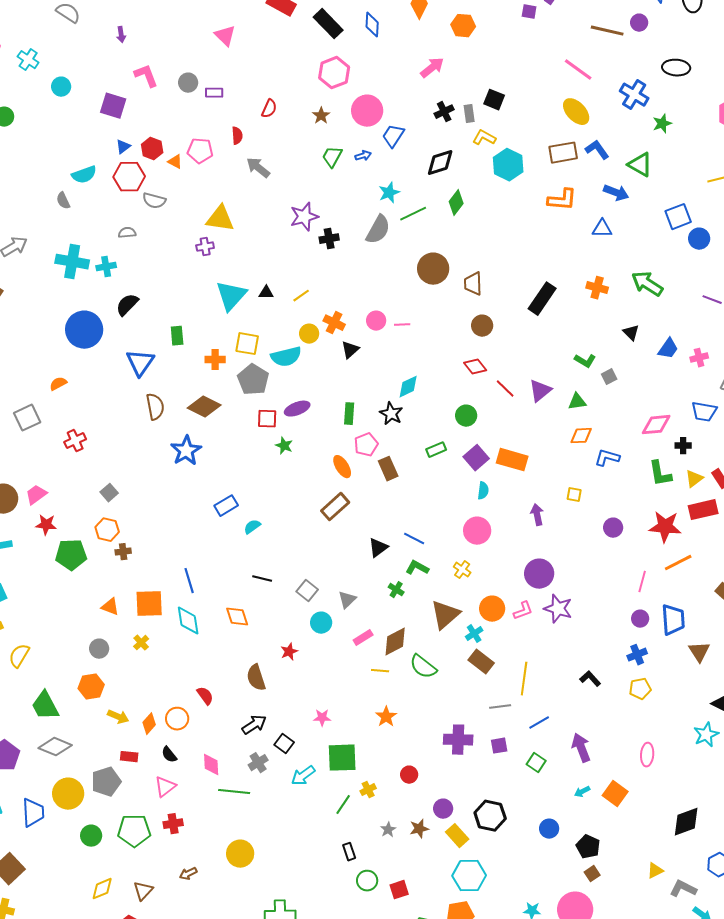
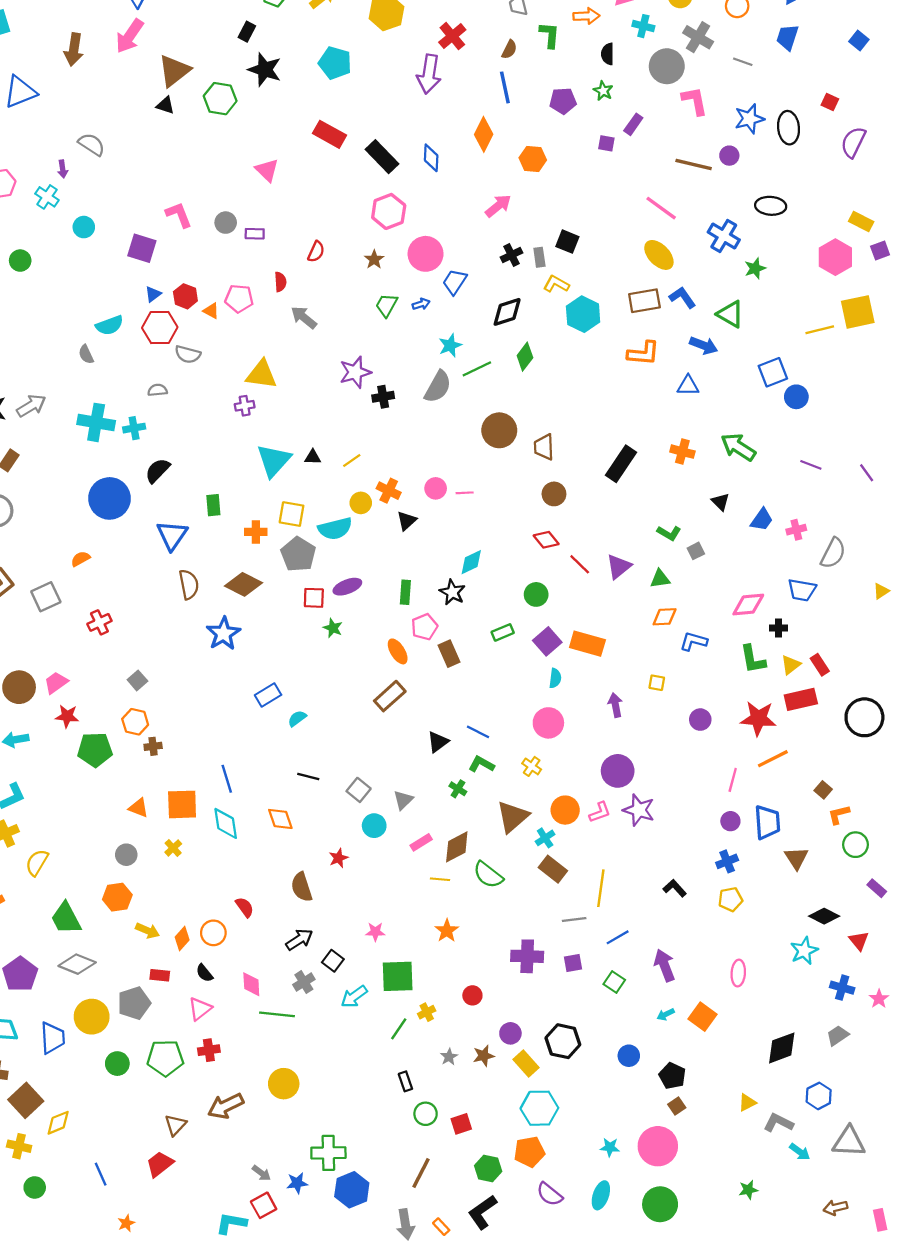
purple arrow: (121, 35) -> (63, 169), moved
brown arrow: (188, 874) -> (226, 1106), size x1.8
yellow diamond: (102, 889) -> (58, 1123), moved

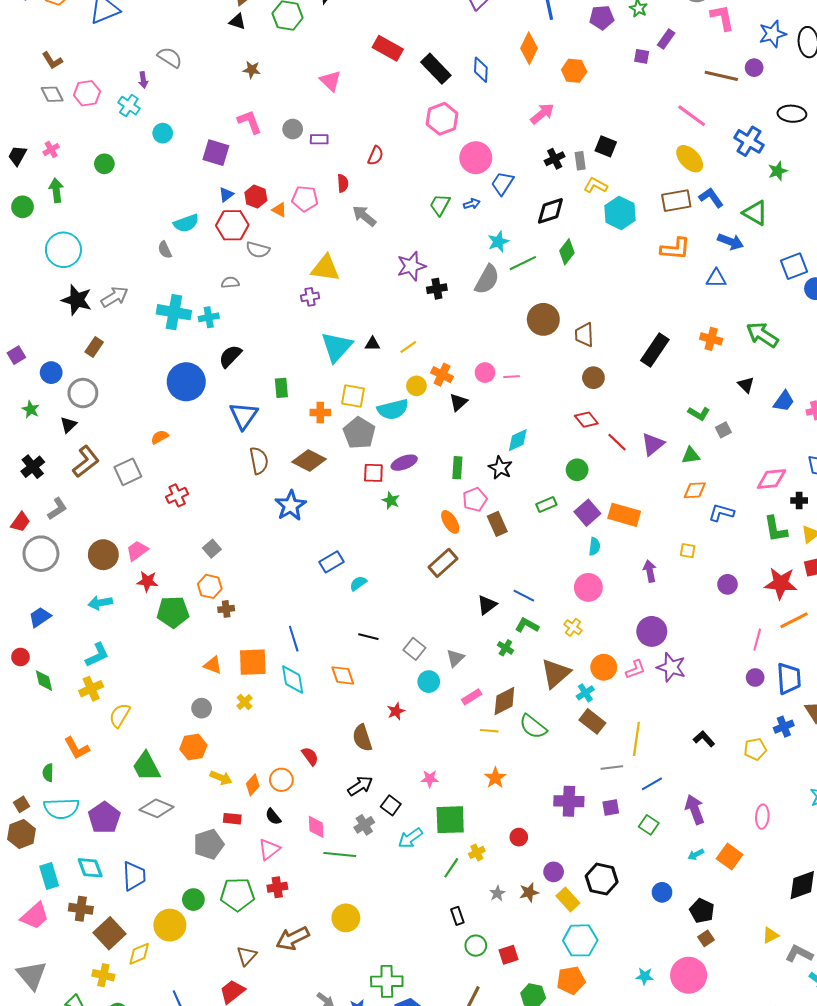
brown star: (374, 259) -> (252, 70), moved, turned -30
blue cross: (727, 861) -> (784, 727), moved
yellow circle: (92, 1017) -> (170, 925), moved

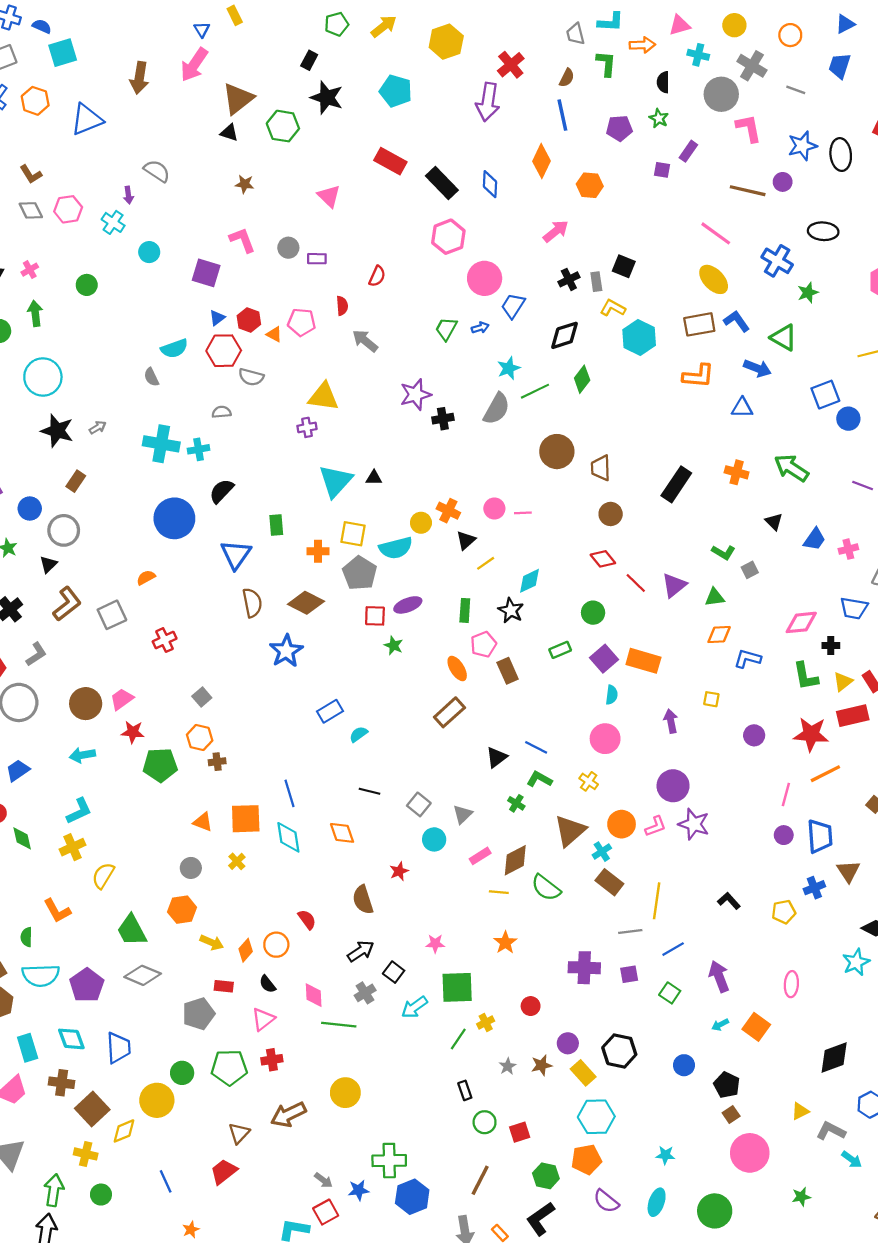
gray arrow: (115, 297) -> (98, 427), size x0.6
yellow line: (408, 347) -> (486, 563), moved
pink circle: (689, 975) -> (750, 1153), moved

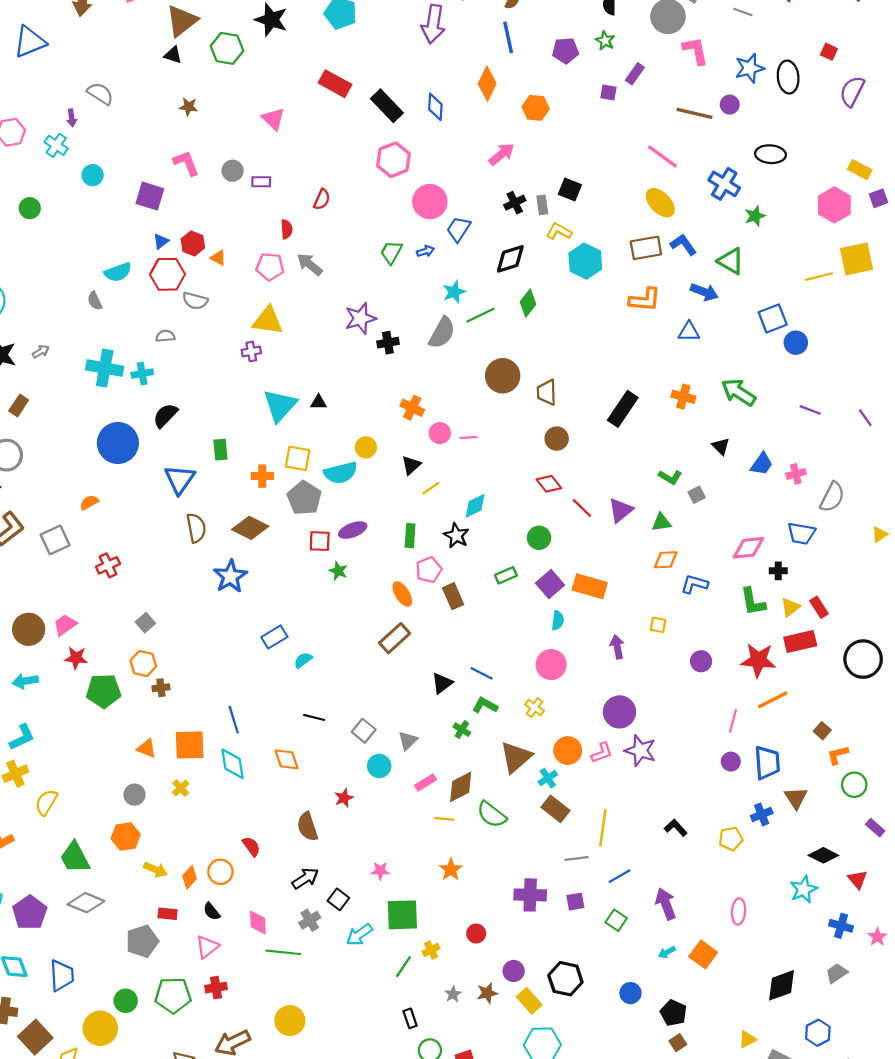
pink pentagon: (302, 322) -> (270, 267), moved
orange cross: (448, 511) -> (412, 408), moved

